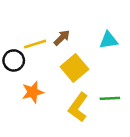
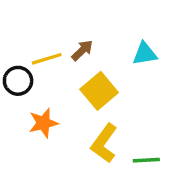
green line: (110, 98) -> (146, 160), moved

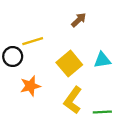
brown arrow: (82, 50) -> (79, 20), moved
cyan triangle: (145, 54) -> (102, 60), moved

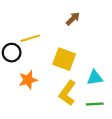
cyan triangle: (102, 60) -> (95, 78), moved
yellow square: (69, 64) -> (64, 59), turned -30

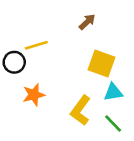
yellow square: (64, 59) -> (101, 64), moved
green line: (95, 104) -> (113, 123), turned 49

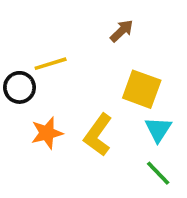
cyan triangle: (113, 92) -> (158, 129), turned -48
yellow L-shape: (81, 110) -> (98, 135), moved

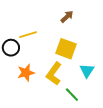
yellow square: (142, 89) -> (66, 49), moved
green line: (158, 173) -> (72, 95), moved

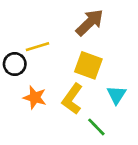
brown arrow: (67, 17) -> (90, 22), size x1.6
orange star: (26, 73) -> (35, 97), turned 30

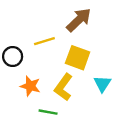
yellow line: (37, 47) -> (44, 41), moved
green line: (96, 127) -> (48, 112), moved, turned -36

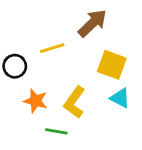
yellow square: (78, 58) -> (112, 65), moved
cyan triangle: (102, 84) -> (120, 98), turned -36

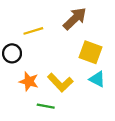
yellow line: (52, 48) -> (33, 31), moved
yellow L-shape: (74, 102) -> (60, 83), turned -80

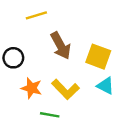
brown arrow: (75, 19) -> (61, 46), moved, turned 105
yellow line: (33, 31) -> (36, 15), moved

